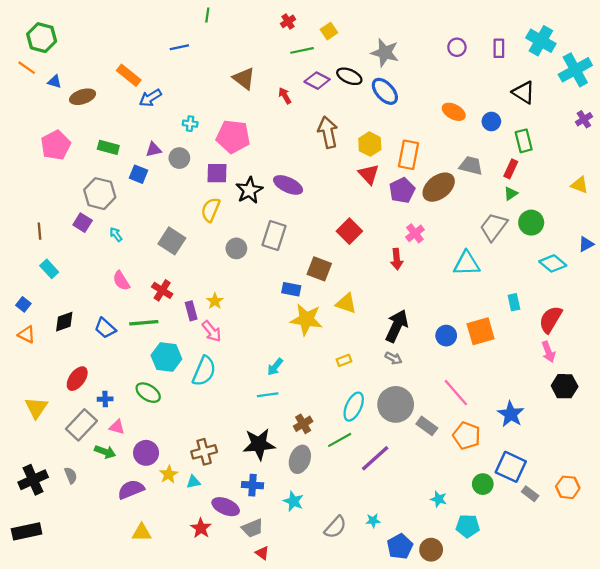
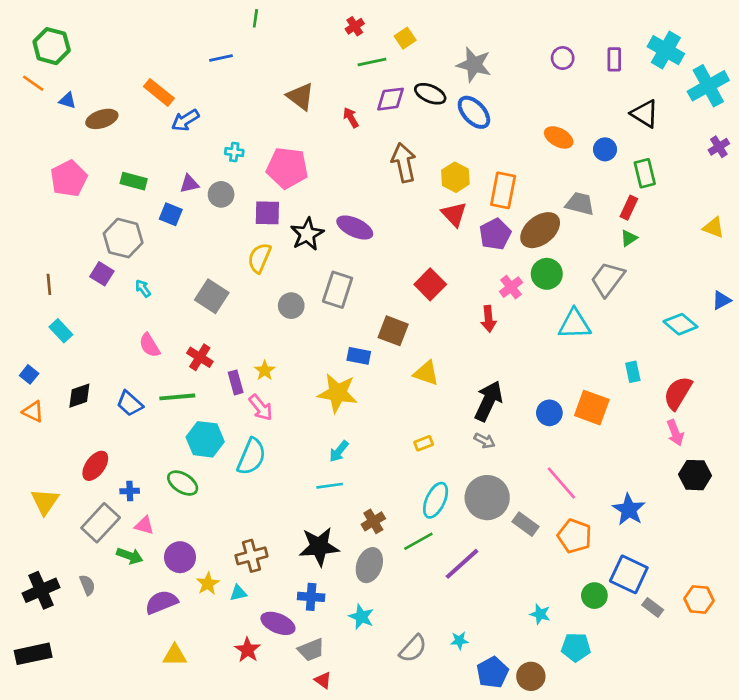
purple diamond: (317, 81) -> (391, 99), turned -35
green circle: (531, 223) -> (547, 274), moved
yellow star: (306, 319) -> (338, 393), moved
orange square: (481, 331) -> (592, 408), turned 36

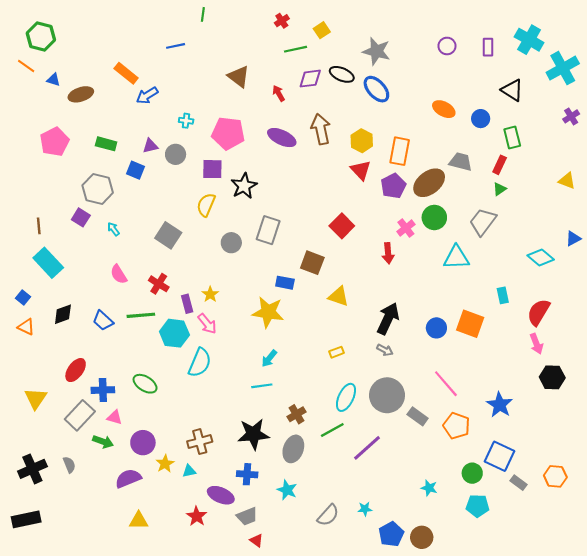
purple ellipse: (355, 227) -> (282, 138), moved
cyan rectangle: (61, 331) -> (48, 263), size x1.6
cyan hexagon: (205, 439) -> (174, 333), moved
blue cross: (130, 491) -> (103, 390), size x1.5
cyan pentagon: (576, 647) -> (477, 506), moved

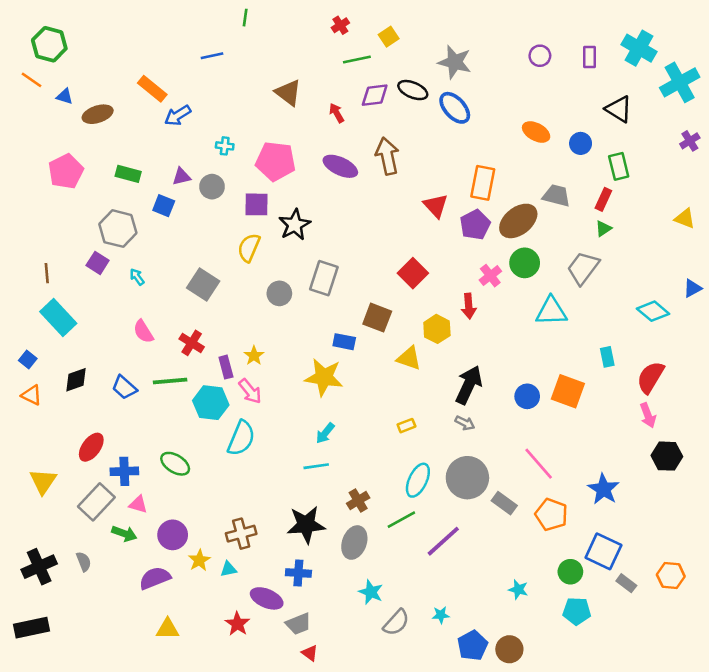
yellow hexagon: (362, 141) -> (437, 329), moved
cyan star: (287, 490) -> (371, 592), moved

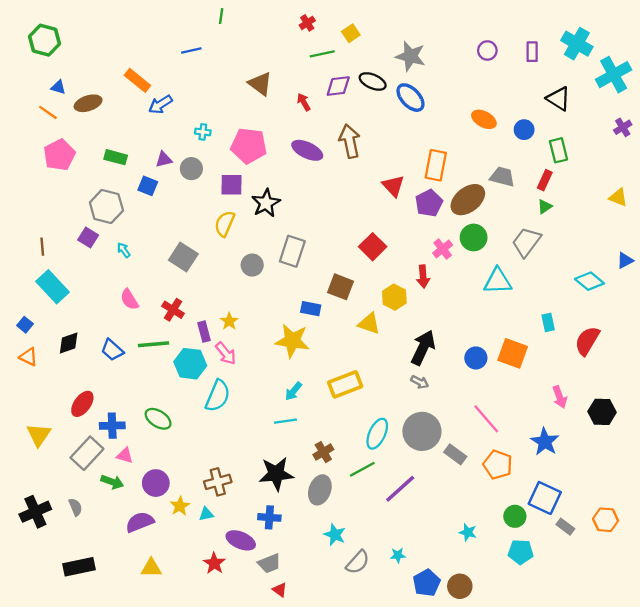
orange line: (32, 80) -> (48, 112), moved
pink arrow: (648, 415) -> (560, 397), moved
yellow rectangle: (406, 426) -> (345, 384), moved, size x2.0
black rectangle: (32, 628) -> (79, 567), moved

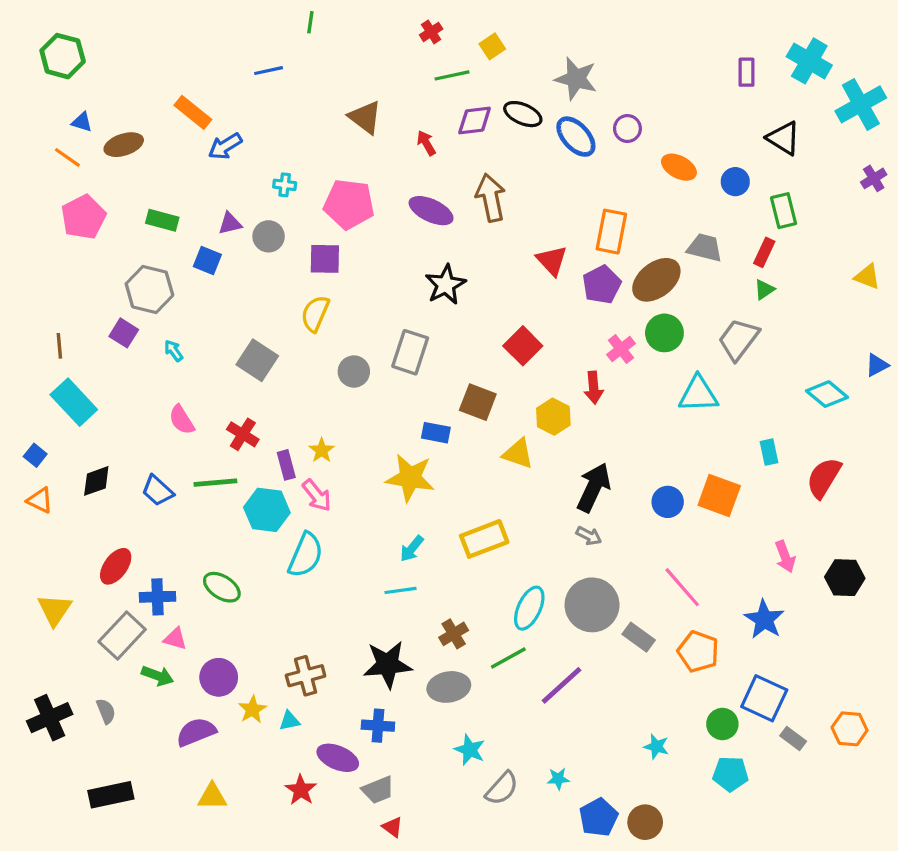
purple circle: (487, 50) -> (627, 129), moved
black star: (266, 203) -> (446, 285), moved
gray ellipse: (320, 490) -> (449, 687), turned 60

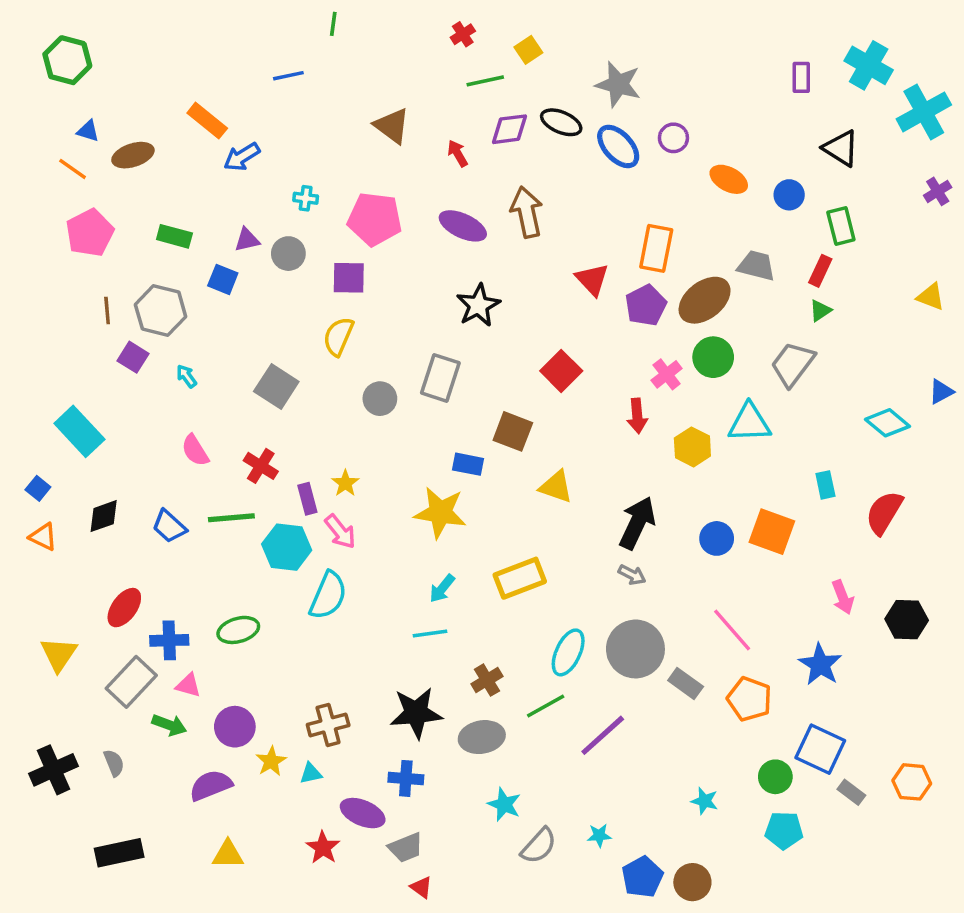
brown line: (59, 346) -> (107, 311), moved
yellow hexagon: (553, 417) -> (692, 447), moved
green ellipse: (222, 587) -> (238, 630), turned -48

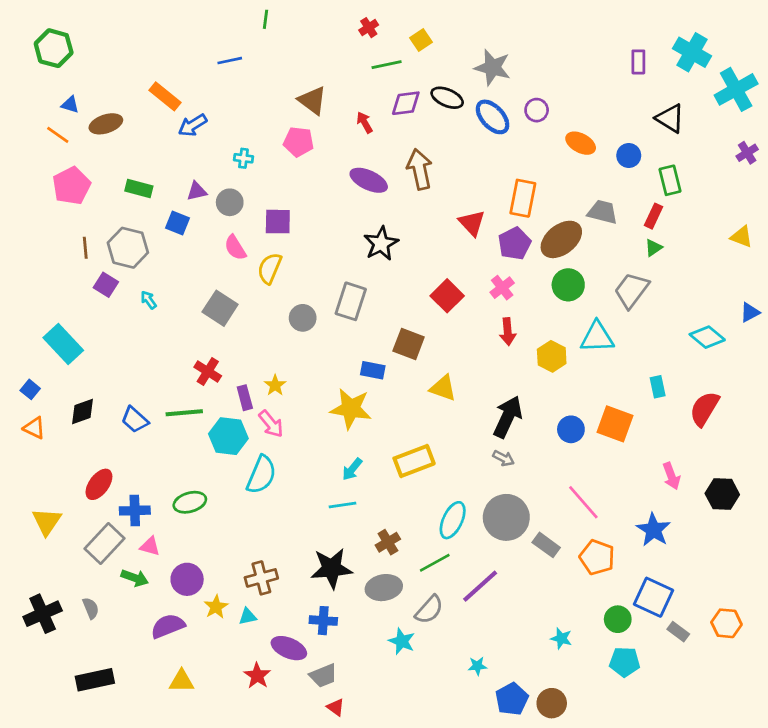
pink pentagon: (375, 219) -> (299, 142), moved, size x0.7
pink cross: (667, 374) -> (502, 288), moved
pink semicircle: (195, 450) -> (235, 248), moved
gray semicircle: (539, 846) -> (429, 610), moved

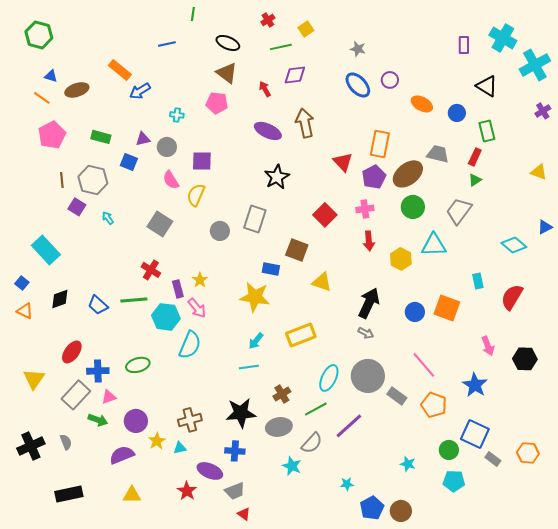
gray star: (493, 67) -> (358, 49), size x0.6
black ellipse: (447, 98) -> (228, 43), moved
pink cross: (502, 288) -> (365, 209), turned 30
pink triangle: (150, 546) -> (109, 397), turned -35

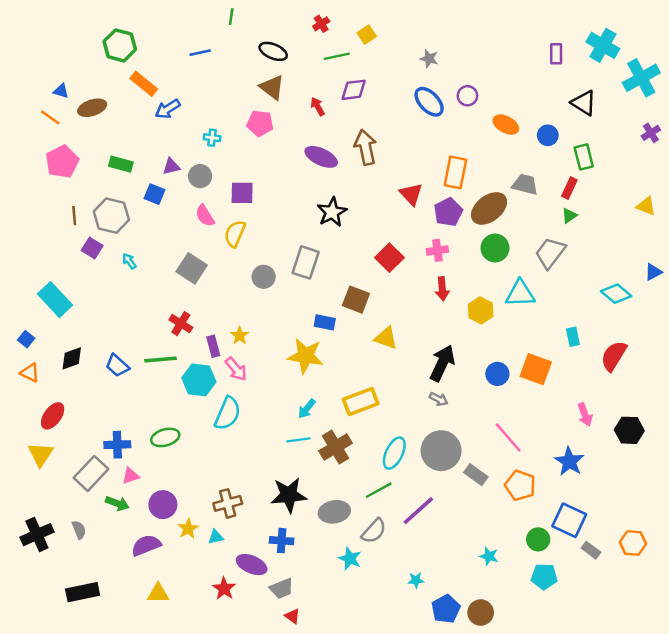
green hexagon: (39, 35) -> (120, 45), moved
red ellipse: (72, 352) -> (53, 416), moved
brown cross: (282, 394) -> (336, 447), moved, size x1.5

